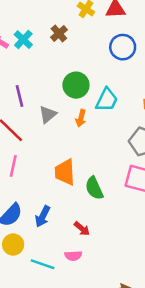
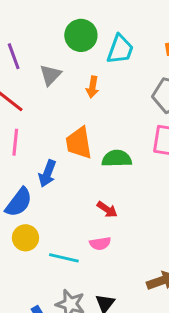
orange arrow: (81, 118) -> (93, 87), moved
green semicircle: (94, 188) -> (117, 159), turned 120
blue arrow: (43, 216) -> (47, 173), moved

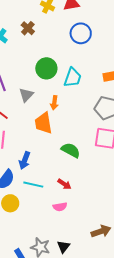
orange trapezoid: (79, 143) -> (43, 123), moved
green semicircle: (117, 159) -> (71, 150), turned 30
cyan line: (64, 258) -> (33, 185), moved

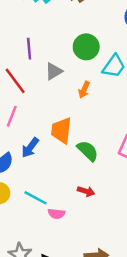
orange trapezoid: (43, 123) -> (61, 130), moved
red arrow: (64, 184) -> (86, 191), moved, turned -32
cyan line: (33, 185) -> (36, 198), moved

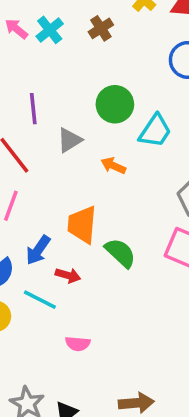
orange arrow: (84, 90) -> (113, 166), turned 91
red arrow: (86, 191) -> (68, 275), moved
cyan line: (36, 198) -> (40, 300), moved

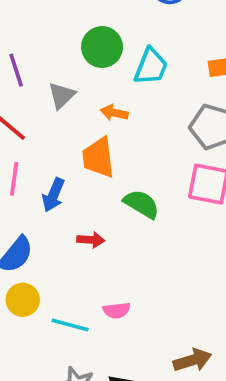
orange trapezoid: (82, 225) -> (98, 158), moved
blue arrow: (38, 250) -> (53, 195), moved
cyan line: (40, 300) -> (70, 325), moved

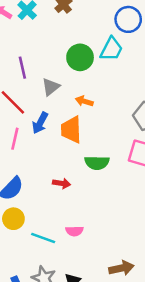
cyan trapezoid: (151, 66) -> (111, 49), moved
blue arrow: (53, 195) -> (40, 123), moved
green semicircle: (142, 204) -> (97, 163), turned 145

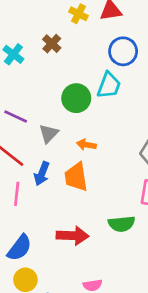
purple line: (22, 68) -> (16, 117), turned -45
green semicircle: (97, 163) -> (122, 224), moved
red arrow: (62, 183) -> (73, 236), size x1.6

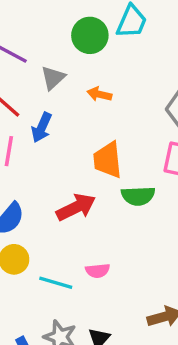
orange trapezoid: (76, 177) -> (108, 160), moved
red arrow: (73, 236) -> (76, 207), turned -32

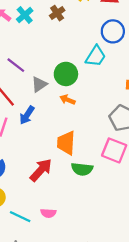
green circle: (90, 35) -> (66, 74), moved
red arrow: (76, 207) -> (41, 170), turned -30

